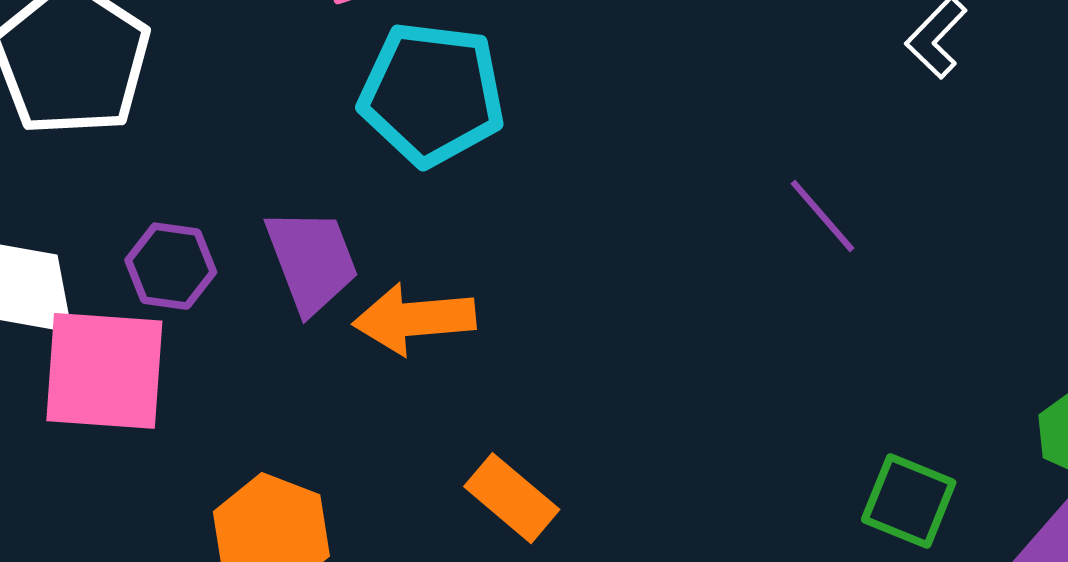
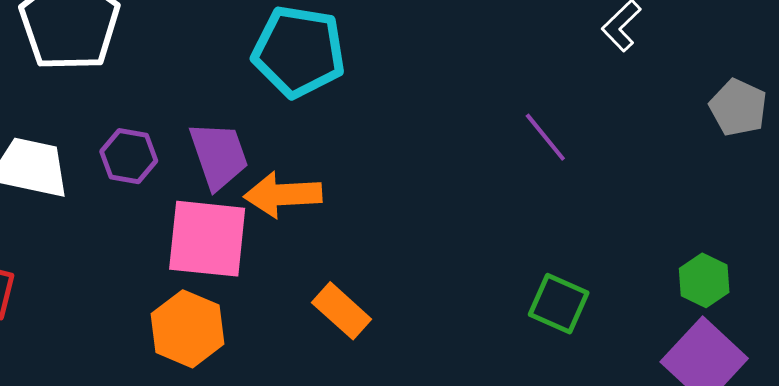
pink square: (104, 371) -> (207, 239), moved
green square: (909, 501) -> (559, 304), moved

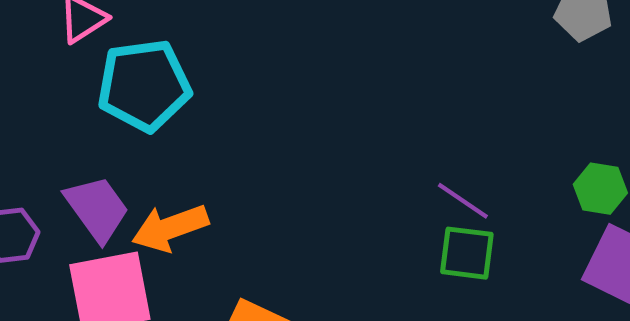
purple line: (545, 137) -> (463, 201), moved

